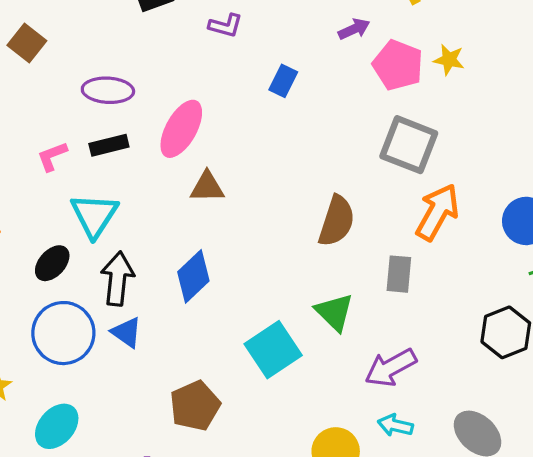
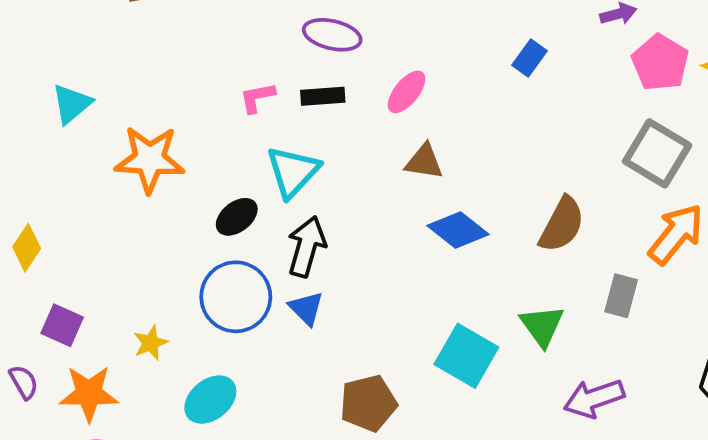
pink ellipse: (181, 129) -> (407, 92), size x0.7
blue diamond: (193, 276) -> (458, 230), moved, turned 72
cyan square: (273, 350) -> (466, 356), turned -36

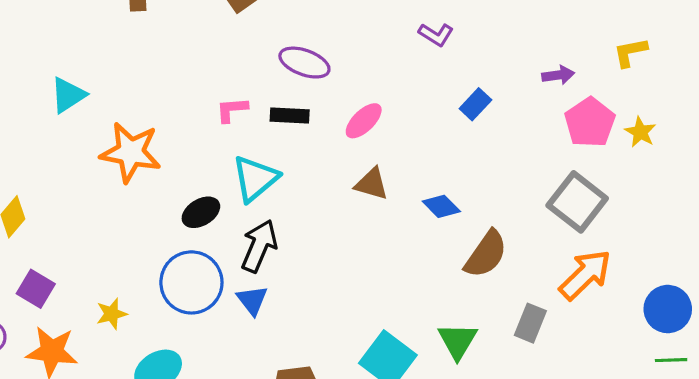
blue diamond: (458, 230) -> (441, 206), moved, size x0.7

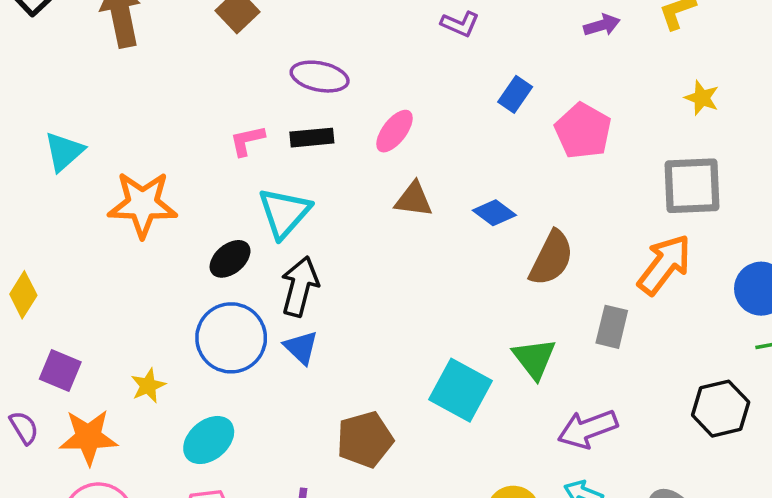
purple arrow: (558, 75) -> (602, 25), moved
pink pentagon: (590, 122) -> (583, 131), moved
gray square: (577, 202) -> (692, 186), moved, turned -32

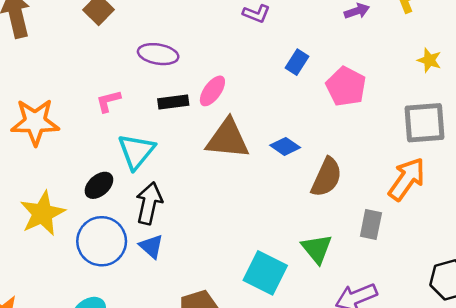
black rectangle: (312, 138) -> (173, 102), moved
brown triangle: (414, 199) -> (228, 139), size x1.6
orange star: (143, 204) -> (35, 122), moved
yellow star: (148, 386) -> (42, 213), moved, size x1.8

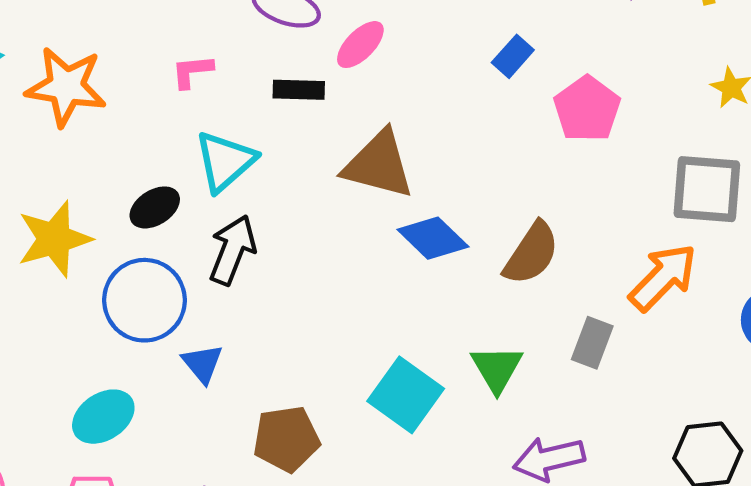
pink ellipse: (212, 91) -> (360, 45), moved
blue diamond: (285, 146) -> (433, 238), moved, size x1.4
blue triangle: (151, 246) -> (202, 364), moved

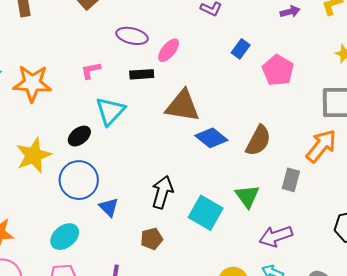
black arrow: (232, 250) -> (162, 192), moved
brown pentagon: (286, 439) -> (152, 239), size x0.7

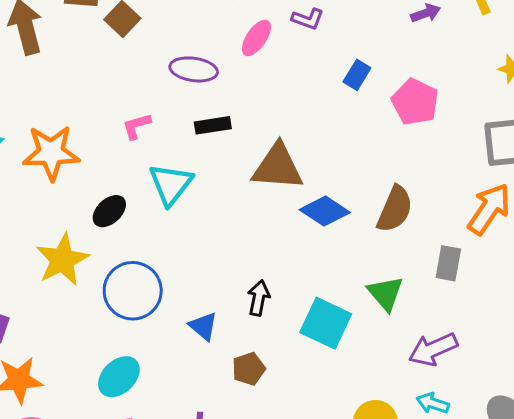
pink ellipse: (169, 50) -> (256, 38), moved
black ellipse: (79, 136) -> (109, 211), moved
black arrow: (162, 192) -> (259, 298), size x0.7
blue triangle: (109, 207) -> (203, 326), moved

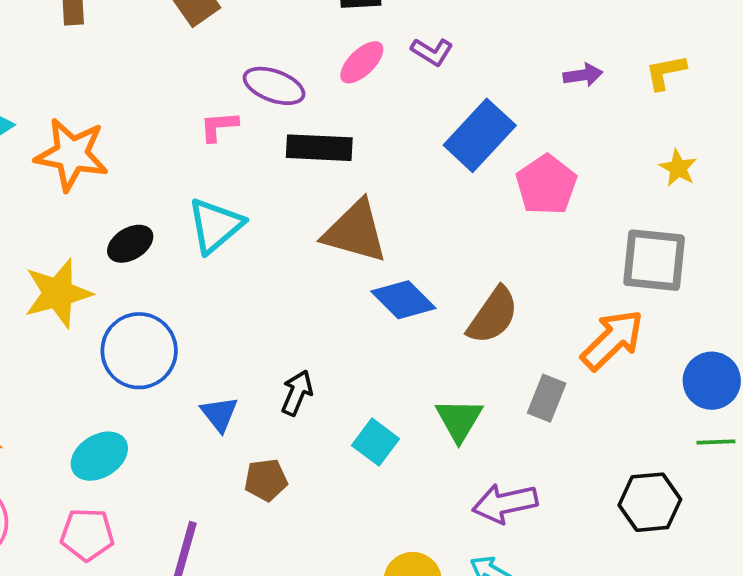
blue rectangle: (357, 75) -> (480, 135), size x1.8
black rectangle: (213, 125) -> (319, 148), moved, size x1.4
pink L-shape: (137, 126) -> (219, 126), moved
cyan square: (326, 323) -> (375, 442), size x0.7

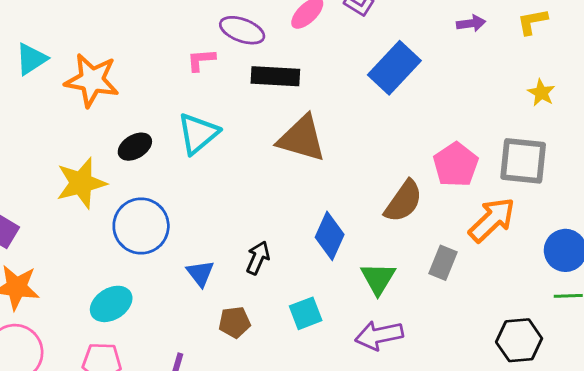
pink pentagon: (546, 185) -> (456, 165), moved
blue diamond: (403, 300) -> (330, 236), moved, turned 69
cyan square: (375, 442) -> (306, 313), moved, turned 32
purple arrow: (505, 503) -> (379, 335), moved

